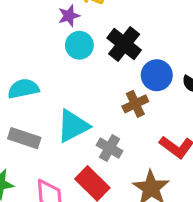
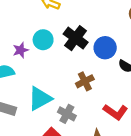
purple star: (69, 16) -> (21, 50), moved
blue circle: (157, 75) -> (105, 48), moved

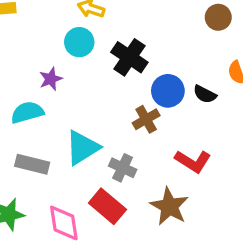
cyan circle: (43, 40) -> (79, 42), moved
blue circle: (105, 48) -> (168, 91), moved

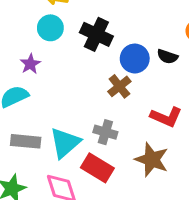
cyan triangle: (82, 148) -> (65, 143), moved

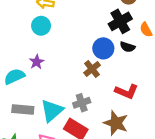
black cross: (96, 34) -> (120, 21), moved, turned 35
purple star: (30, 64) -> (37, 62), moved
gray cross: (105, 132) -> (82, 103), turned -35

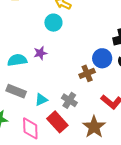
gray cross: (82, 103) -> (69, 100), turned 35
cyan triangle: (52, 111) -> (41, 100), size x0.6

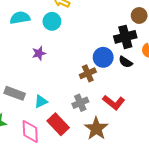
cyan semicircle: (17, 60) -> (20, 18), moved
gray cross: (69, 100) -> (80, 103), moved, turned 35

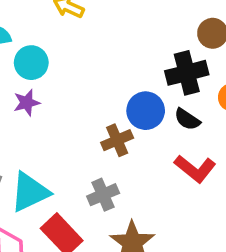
cyan circle: (52, 21) -> (31, 63), moved
cyan triangle: (41, 101) -> (30, 192), size x1.6
red L-shape: (114, 102) -> (195, 169), moved

